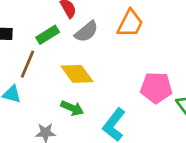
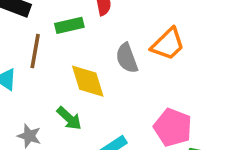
gray semicircle: (86, 32) -> (127, 58), moved, turned 90
brown line: (27, 64) -> (35, 51), turned -32

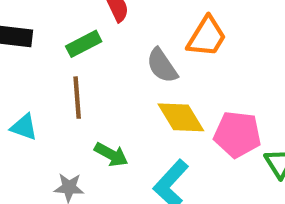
brown line: (35, 51) -> (77, 98), moved
yellow diamond: (88, 81) -> (181, 117), moved

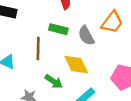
green rectangle: (84, 44) -> (58, 29), moved, turned 36
yellow diamond: (181, 117) -> (76, 65), moved

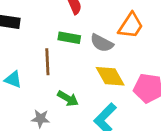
gray semicircle: (86, 36) -> (102, 43), turned -30
yellow diamond: (76, 65) -> (110, 76), moved

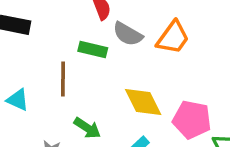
gray semicircle: (102, 43) -> (128, 34), moved

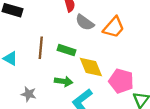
green rectangle: (93, 50) -> (66, 50), moved
green arrow: (87, 128) -> (64, 81), moved, turned -30

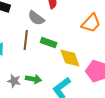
gray semicircle: (85, 22) -> (36, 18), moved
green arrow: (64, 81) -> (33, 79), moved

